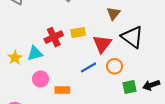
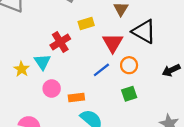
yellow rectangle: (78, 32) -> (86, 24), moved
cyan triangle: (35, 53) -> (42, 62), turned -42
black arrow: (151, 85) -> (171, 70), moved
green square: (129, 87) -> (129, 94), moved

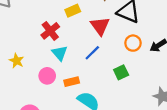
cyan triangle: (42, 62) -> (60, 53), moved
orange circle: (129, 65) -> (133, 43), moved

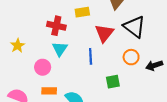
red cross: (50, 31) -> (56, 26), turned 36
blue line: (92, 53) -> (91, 56), turned -63
orange rectangle: (72, 82) -> (49, 91), moved

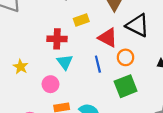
red triangle: (104, 33) -> (108, 38), turned -30
orange circle: (131, 57) -> (126, 57), moved
green square: (113, 82) -> (126, 86), size x1.5

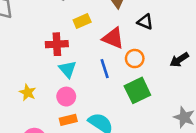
black triangle: (138, 25) -> (145, 22), size x0.6
yellow star: (21, 67) -> (28, 92), moved
pink circle: (50, 84) -> (66, 97), moved

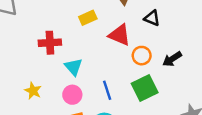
red cross: (57, 44) -> (50, 43), moved
black arrow: (179, 60) -> (172, 59), moved
blue line: (105, 69) -> (107, 90), moved

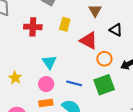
yellow rectangle: (88, 18) -> (65, 24), turned -56
red cross: (50, 43) -> (33, 27), moved
blue line: (107, 90) -> (74, 83), turned -63

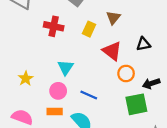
brown triangle: (95, 11) -> (113, 18), moved
black triangle: (116, 30) -> (143, 44), turned -48
green square: (104, 85) -> (136, 104), moved

